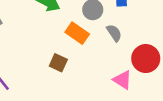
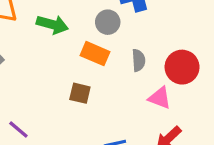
gray semicircle: (114, 33) -> (139, 60), moved, turned 42

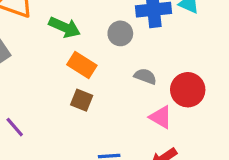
orange rectangle: (95, 54) -> (82, 65), moved
gray semicircle: (139, 60) -> (145, 76), turned -75

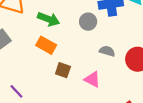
orange rectangle: (82, 65) -> (46, 45), moved
pink triangle: (161, 117) -> (92, 79), moved

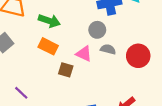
gray circle: (88, 22) -> (97, 30), moved
pink triangle: (92, 79) -> (84, 54), moved

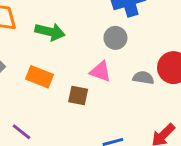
orange rectangle: (48, 46) -> (40, 77), moved
gray semicircle: (108, 49) -> (143, 78), moved

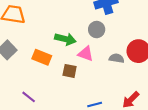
green arrow: (50, 32) -> (65, 39), moved

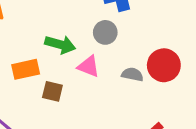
orange rectangle: (42, 57) -> (26, 69), turned -36
brown square: (70, 71) -> (52, 91), moved

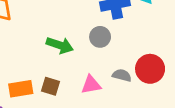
pink triangle: (89, 66) -> (91, 85), moved, turned -35
orange rectangle: (26, 69) -> (21, 89), moved

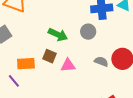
pink triangle: (91, 85) -> (68, 65), moved
brown square: (50, 86) -> (49, 56), moved

